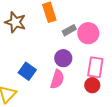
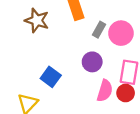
gray rectangle: (69, 30) -> (99, 30), turned -32
pink semicircle: (57, 79) -> (105, 91), moved

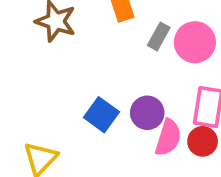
purple circle: (92, 62) -> (147, 113), moved
blue square: (51, 77) -> (101, 115), moved

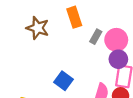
purple circle: (147, 113) -> (118, 59), moved

